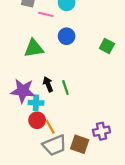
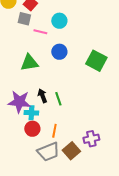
green square: (107, 46) -> (96, 61), size x1.5
orange line: (50, 127) -> (54, 131), moved, turned 40
brown square: (80, 144) -> (71, 151), turned 30

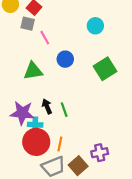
cyan circle: (59, 21) -> (95, 26), moved
pink line: (40, 32) -> (45, 38), turned 48
green square: (96, 61) -> (105, 69), turned 30
red circle: (32, 129) -> (36, 142), size x1.6

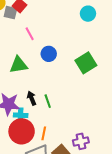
gray square: (28, 24) -> (10, 13), moved
cyan circle: (95, 26) -> (88, 14), moved

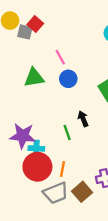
pink line: (30, 34) -> (60, 57), moved
green triangle: (19, 65) -> (34, 78), moved
black arrow: (32, 98) -> (83, 119), moved

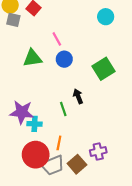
gray square: (25, 32) -> (13, 20), moved
red circle: (37, 167) -> (36, 155), moved

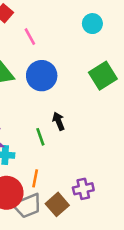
pink line: (57, 39) -> (30, 37), moved
blue circle: (64, 59) -> (42, 76), size x1.5
green square: (104, 69) -> (103, 76), moved

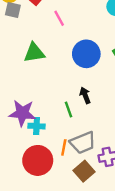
blue circle: (42, 76) -> (86, 54), moved
gray trapezoid: (27, 206) -> (83, 143), moved

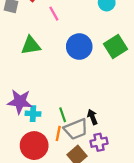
black arrow: (85, 95) -> (92, 117), moved
green line: (69, 109) -> (63, 115), moved

